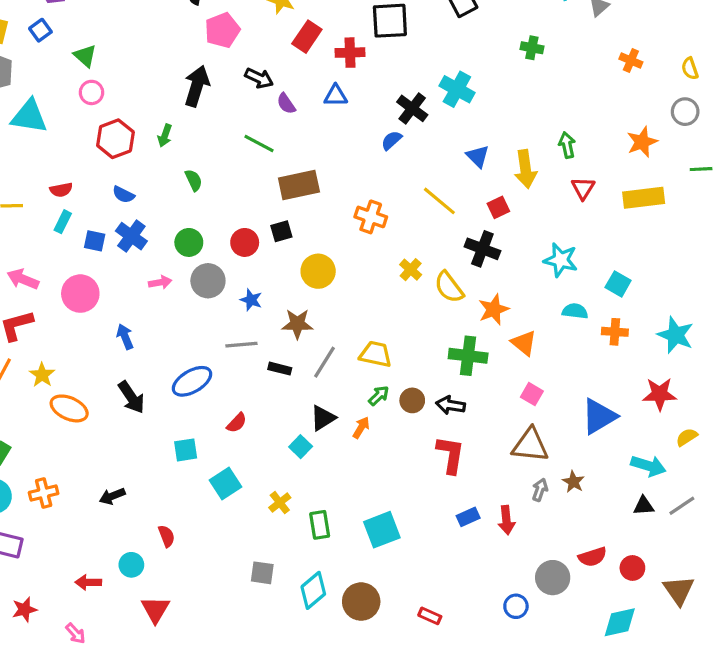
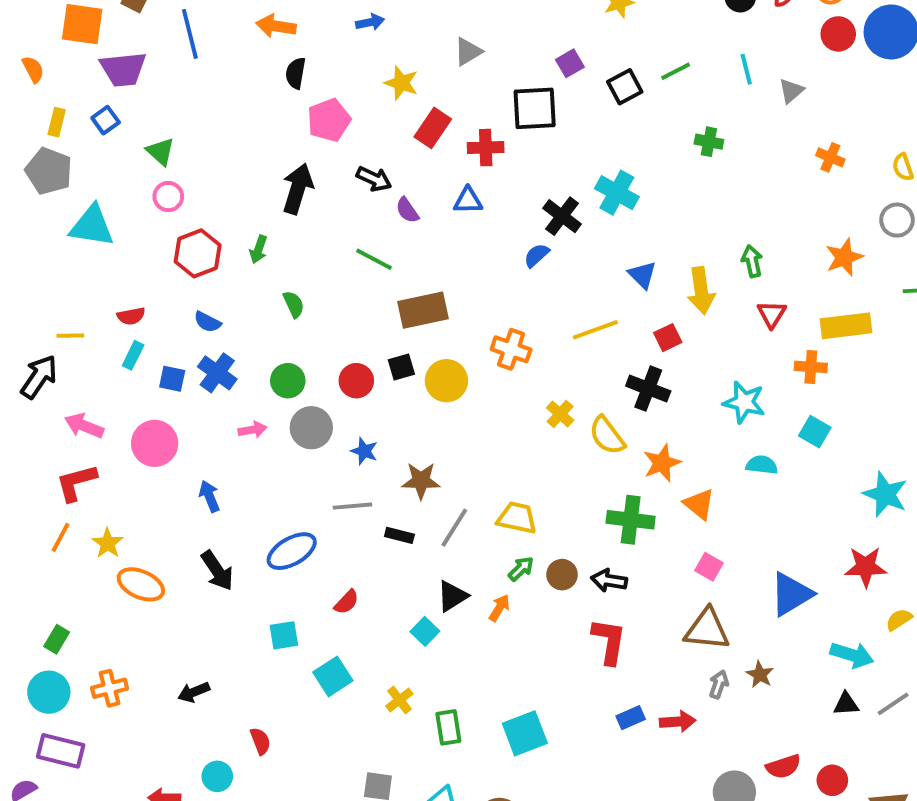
yellow line: (439, 201) -> (595, 330), turned -60
yellow circle: (318, 271) -> (446, 381), moved
orange cross: (615, 332) -> (811, 367), moved
red arrow: (506, 520) -> (678, 722), turned -88

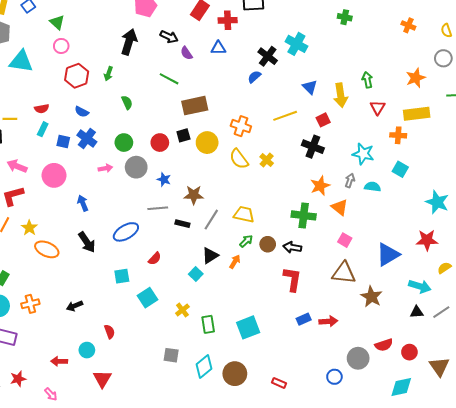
yellow semicircle: (607, 436) -> (239, 159), moved
brown star: (760, 675) -> (371, 297), size x1.5
gray arrow: (719, 684) -> (350, 181), moved

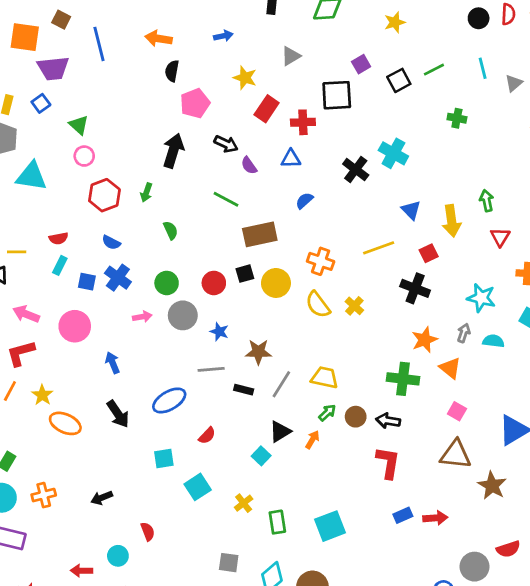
blue semicircle: (254, 77) -> (304, 201), moved

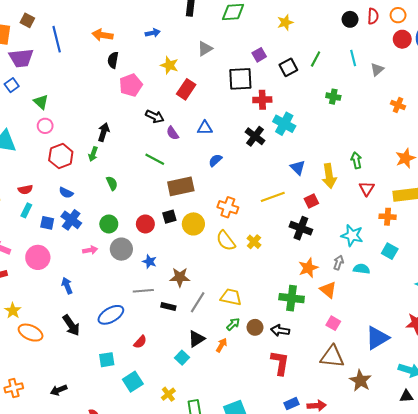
green line: (434, 70) -> (316, 59), turned -35
red cross: (303, 122) -> (262, 100), moved
black arrow: (173, 151) -> (104, 132), moved, size x0.7

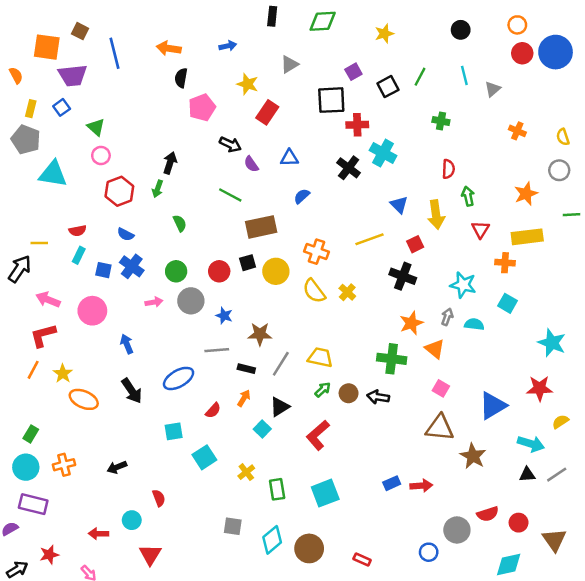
red semicircle: (373, 16) -> (448, 169), moved
orange arrow: (222, 345) -> (244, 398), moved
red L-shape: (280, 363) -> (318, 435), moved, turned -140

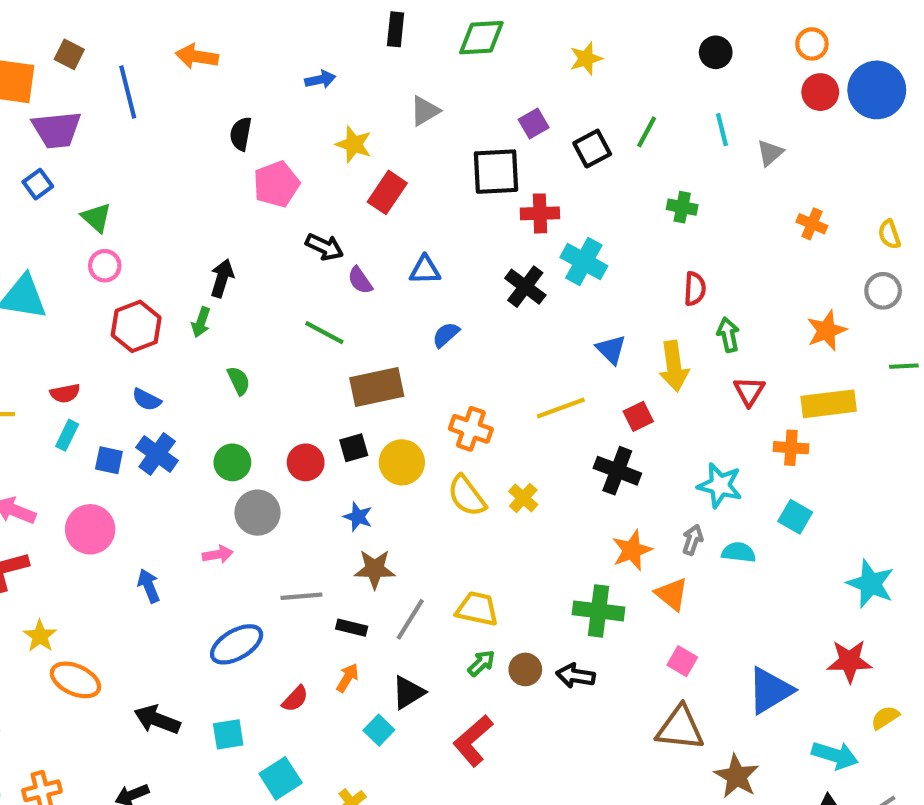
orange arrow: (169, 48) -> (197, 56), moved
pink arrow: (154, 302) -> (218, 554), moved
blue star: (224, 316) -> (358, 517), moved
black arrow: (132, 391) -> (157, 720), moved, turned 145

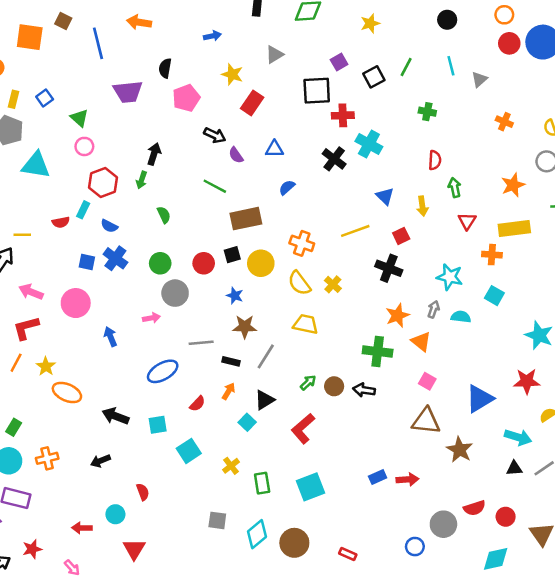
purple trapezoid: (57, 130) -> (128, 92), moved
yellow arrow: (674, 366) -> (422, 206), size x0.7
cyan rectangle: (67, 435) -> (83, 210), moved
yellow trapezoid: (477, 609) -> (306, 324), moved

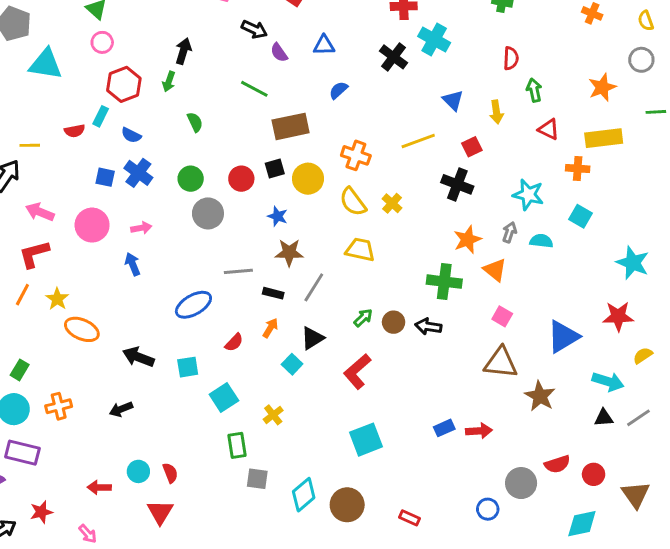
red triangle: (467, 221) -> (549, 129), turned -36
pink arrow: (151, 318) -> (141, 228), moved
green rectangle: (262, 483) -> (237, 445), moved
red semicircle: (143, 492) -> (170, 473), moved

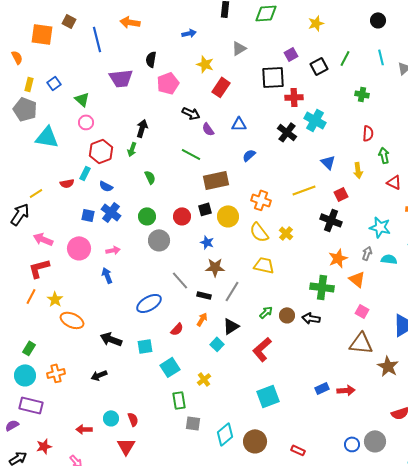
yellow line: (30, 145) -> (36, 193), turned -32
gray line: (238, 271) -> (180, 280), turned 54
gray circle: (521, 483) -> (375, 441), moved

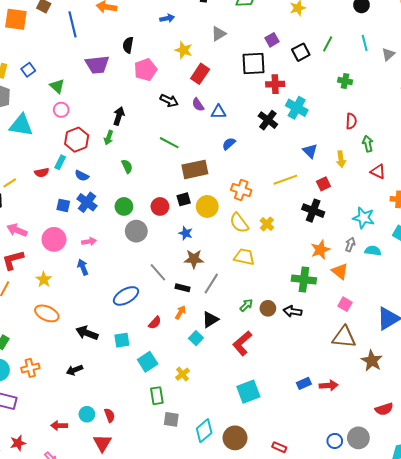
purple semicircle: (208, 129) -> (198, 105), moved
yellow star: (55, 299) -> (44, 279), moved

